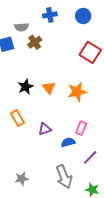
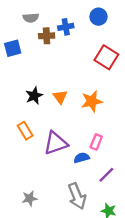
blue cross: (50, 15) -> (66, 27), moved
gray semicircle: (22, 27) -> (31, 18), moved
brown cross: (35, 42) -> (47, 36), moved, turned 32
purple triangle: (45, 129) -> (56, 143), size x1.6

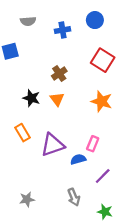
brown cross: (47, 36) -> (59, 74), moved, turned -32
black star: (34, 96) -> (31, 98), turned -30
orange star: (92, 101) -> (102, 101), moved, turned 30
gray arrow: (77, 196) -> (74, 197), size x0.7

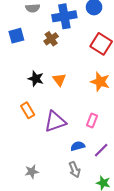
blue cross: (63, 30) -> (64, 16), size x1.6
brown cross: (59, 74) -> (51, 39), moved
blue semicircle: (78, 159) -> (78, 146), moved

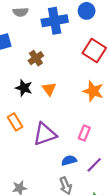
brown cross: (51, 39) -> (36, 58), moved

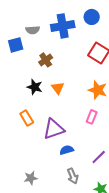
gray semicircle: (21, 12) -> (33, 30), moved
pink rectangle: (84, 133) -> (92, 117), moved
blue semicircle: (69, 160) -> (67, 150), moved

